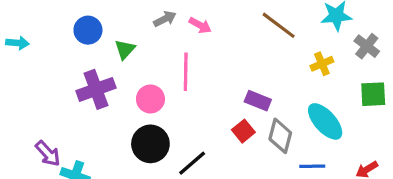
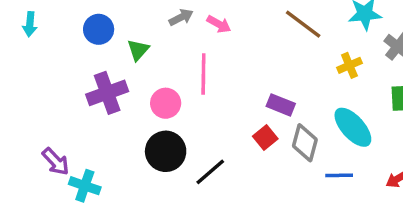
cyan arrow: (17, 43) -> (30, 24), moved, turned 90

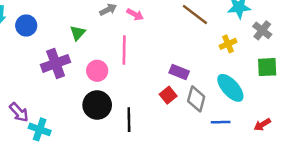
blue circle: (99, 29) -> (26, 26), moved
black line: (210, 172) -> (129, 120), turned -50

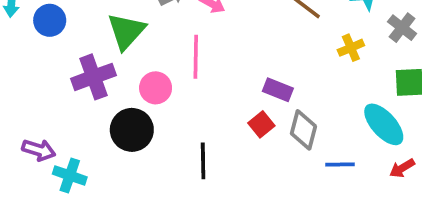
green triangle: (78, 33) -> (126, 31), size x1.6
cyan ellipse: (230, 88) -> (384, 124), moved
black circle: (97, 105) -> (132, 130), moved
purple arrow: (19, 112) -> (39, 150), turned -30

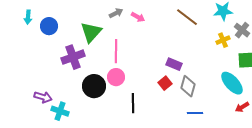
yellow cross: (351, 48) -> (223, 40), moved
pink line: (196, 57) -> (116, 51), moved
pink circle: (156, 88) -> (116, 77), moved
blue line: (340, 165) -> (195, 113), moved

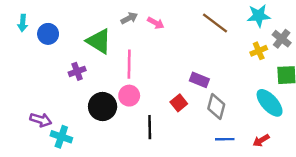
green triangle: (91, 32) -> (99, 41), turned -40
purple cross: (73, 57) -> (77, 71), size x0.6
red square: (165, 83) -> (179, 103), moved
red arrow: (242, 107) -> (261, 140), moved

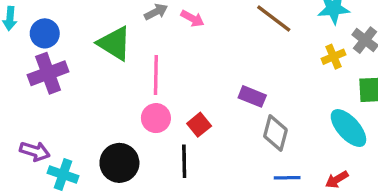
purple cross: (77, 71) -> (48, 73), moved, size x1.6
red square: (179, 103) -> (199, 125), moved
black circle: (103, 107) -> (119, 163), moved

